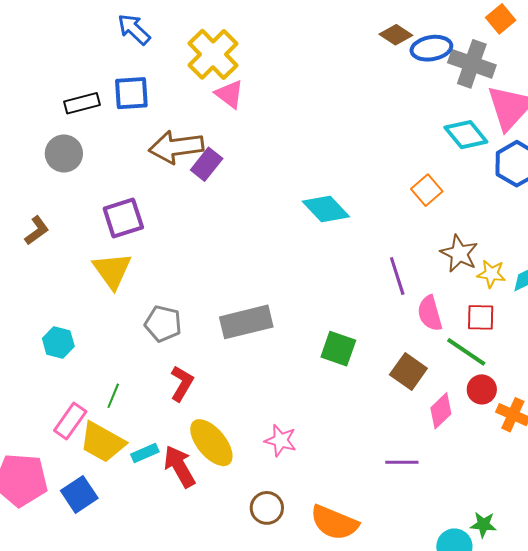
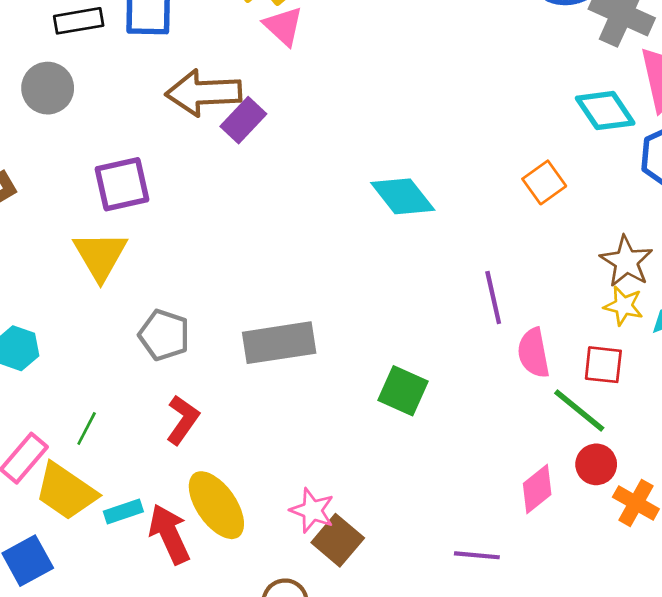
brown star: (459, 253) -> (626, 261), moved
brown square: (408, 372) -> (338, 540), moved

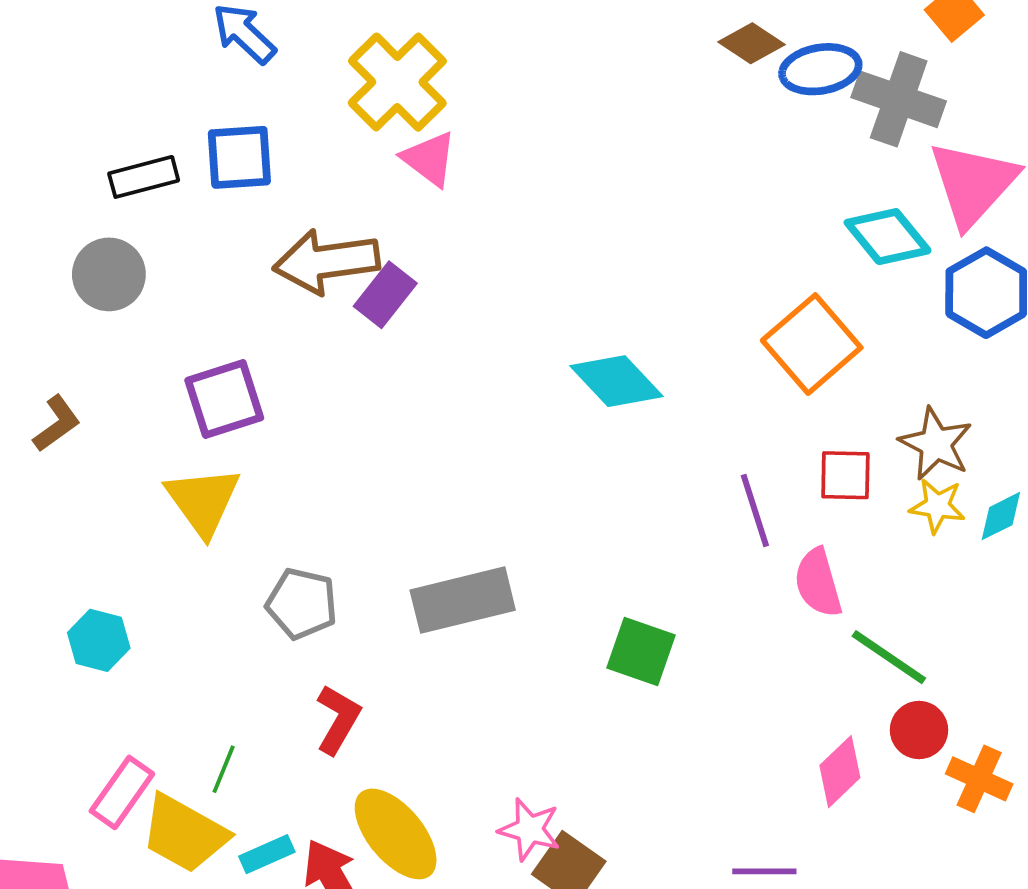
orange square: (544, 182) -> (812, 344), size x1.6
red square: (603, 365) -> (845, 475), moved
green line: (87, 428) -> (224, 769), moved

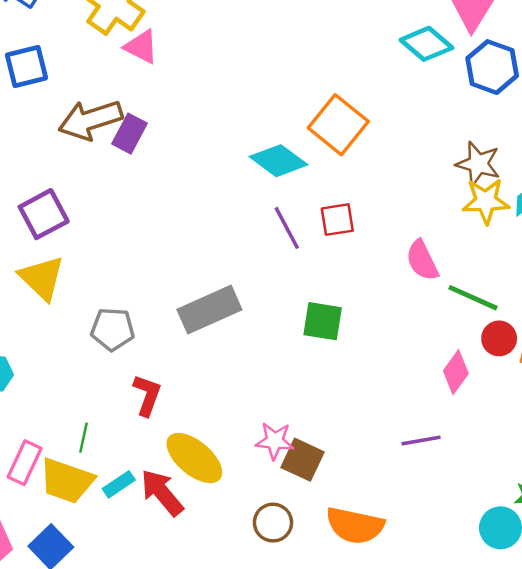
orange square: (812, 344) -> (338, 125), moved
red square: (845, 475) -> (337, 220), moved
yellow star: (937, 506) -> (486, 201), size x1.4
purple line: (755, 511) -> (287, 228), moved

